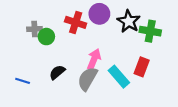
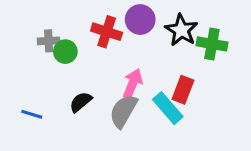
red rectangle: (142, 67) -> (183, 90), moved

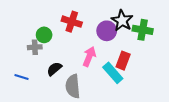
purple circle: (140, 20) -> (107, 31), moved
gray cross: (49, 41) -> (35, 47), moved
gray semicircle: (123, 111) -> (73, 86), moved, turned -35

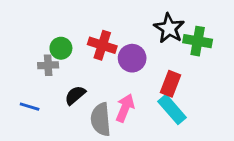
red cross: (72, 22) -> (102, 45), moved
purple circle: (107, 31) -> (132, 58), moved
pink arrow: (89, 56) -> (125, 108), moved
cyan rectangle: (113, 73) -> (172, 109), moved

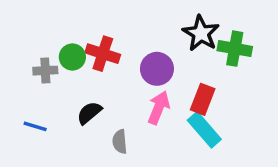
red cross: (102, 45) -> (103, 54), moved
gray cross: (48, 65) -> (45, 71), moved
pink arrow: (125, 108) -> (159, 108), moved
gray semicircle: (101, 119) -> (120, 142), size x0.6

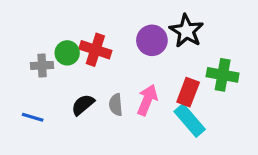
green cross: (235, 49) -> (223, 75), moved
purple circle: (157, 69) -> (152, 40), moved
gray semicircle: (120, 142) -> (116, 105), moved

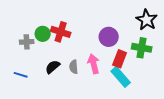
black star: (186, 31) -> (147, 20), moved
purple circle: (152, 40) -> (109, 37), moved
pink arrow: (147, 100) -> (94, 64), turned -36

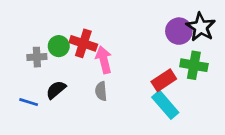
purple circle: (109, 37) -> (179, 31), moved
red rectangle: (120, 59) -> (164, 80), turned 36
pink arrow: (94, 64) -> (104, 60), moved
black semicircle: (53, 67) -> (56, 90), moved

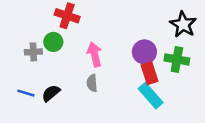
purple circle: (179, 31) -> (144, 52), moved
red cross: (83, 43) -> (67, 16), moved
red rectangle: (164, 80) -> (149, 73), turned -75
black semicircle: (56, 90) -> (51, 93), moved

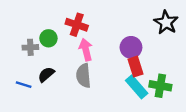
red cross: (67, 16) -> (77, 25), moved
green cross: (177, 59) -> (160, 86), moved
gray semicircle: (92, 83) -> (84, 76), size x1.5
black semicircle: (51, 93) -> (46, 74), moved

